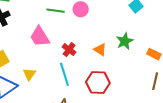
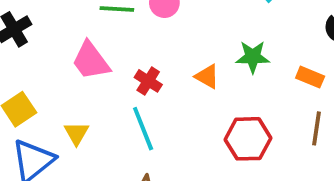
green star: (125, 41) -> (253, 57), turned 30
red hexagon: (98, 83) -> (248, 139), moved

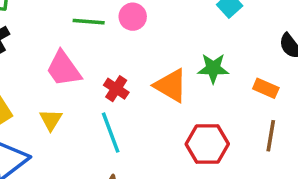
orange triangle: (207, 76) -> (171, 86), size x1.5
yellow triangle: (76, 133) -> (51, 120), moved

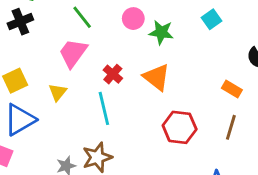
green line: (89, 22) -> (82, 17), moved, turned 40
green star: (213, 68) -> (161, 32), moved
pink trapezoid: (64, 69) -> (73, 53), turned 64

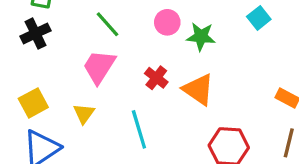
red cross: (113, 74) -> (156, 78), moved

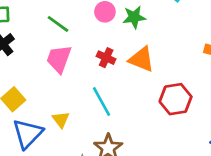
yellow triangle: (84, 114) -> (61, 120), moved

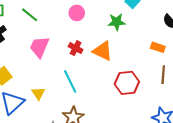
green star: (134, 17) -> (117, 22), moved
green line: (58, 24) -> (30, 15), moved

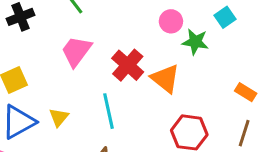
pink circle: (77, 13) -> (171, 21), moved
red cross: (76, 48) -> (128, 65), size x1.5

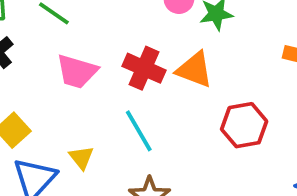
pink trapezoid: (76, 51) -> (77, 71), turned -92

